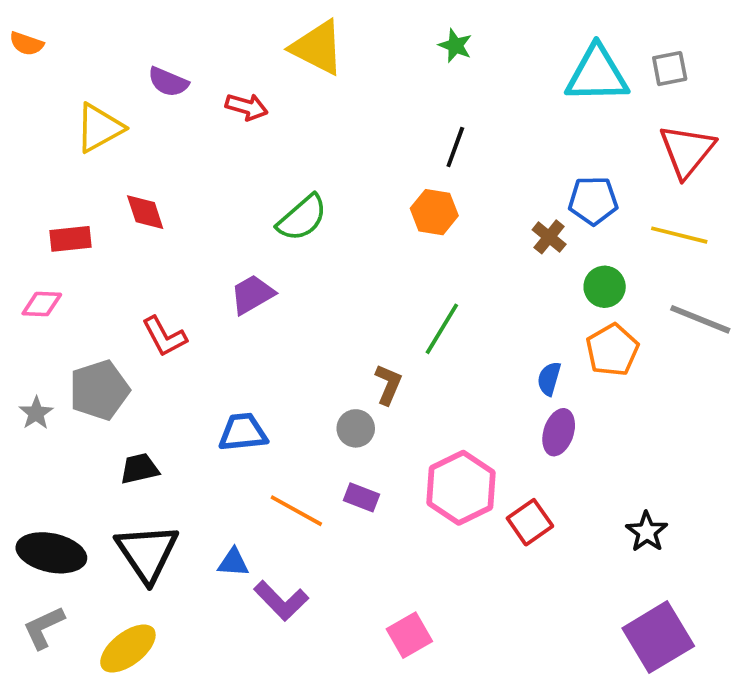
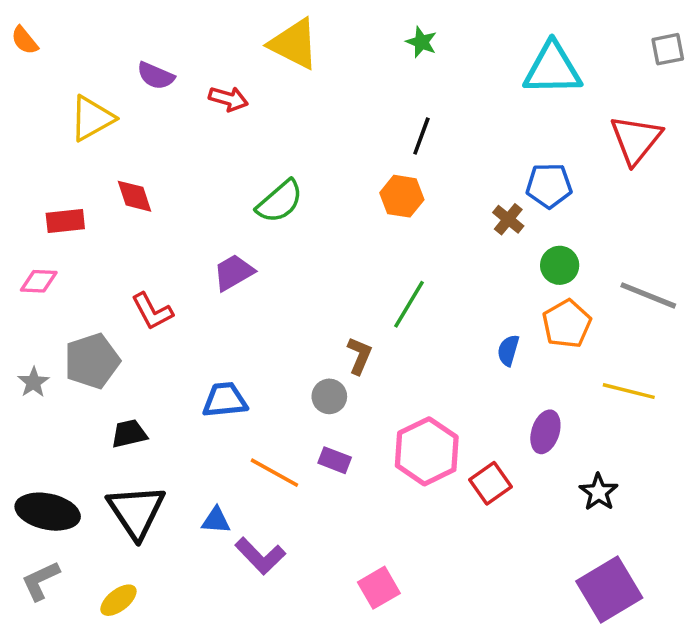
orange semicircle: (26, 44) -> (25, 40), turned 32
gray square: (670, 69) -> (668, 49), moved
yellow line: (679, 235) -> (629, 391), moved
purple ellipse: (559, 432) -> (545, 432), moved
yellow ellipse: (128, 649) -> (118, 600), size x0.7

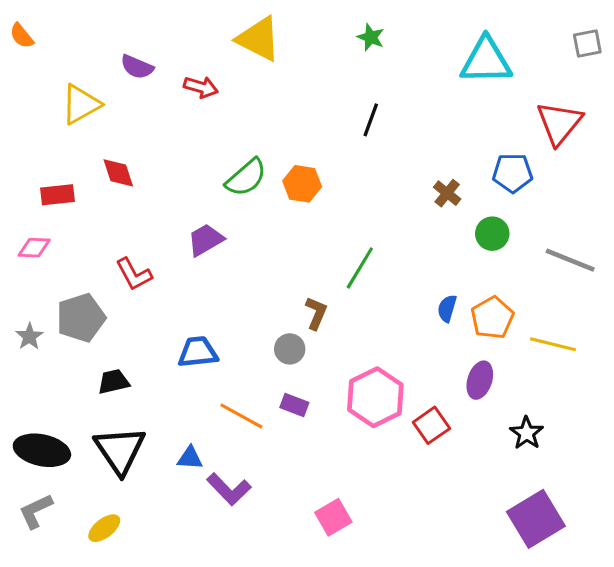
blue pentagon: (549, 186) -> (513, 173), moved
orange hexagon: (402, 196) -> (302, 184), moved
orange pentagon: (567, 324) -> (492, 318), moved

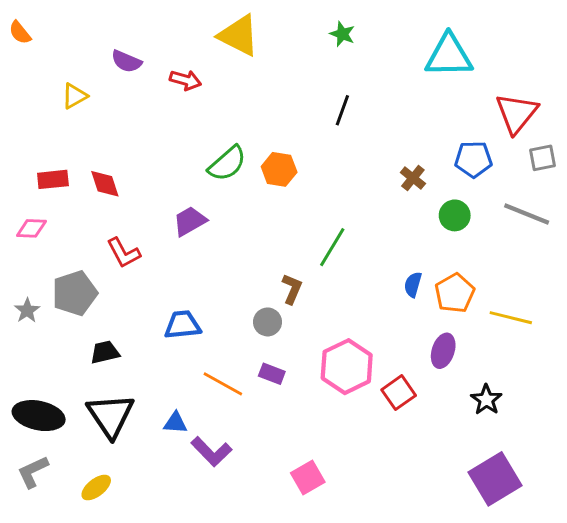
gray square: (587, 44) -> (542, 158), moved
yellow triangle: (81, 104) -> (75, 96), size x0.7
red diamond: (118, 173) -> (105, 184), moved
gray line: (570, 260) -> (527, 214), moved

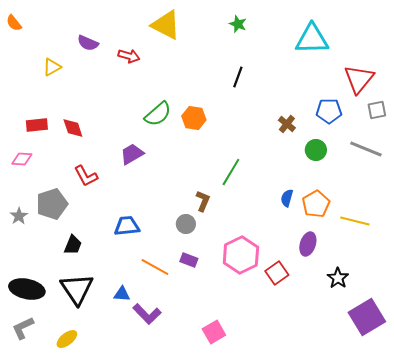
black trapezoid: (105, 352) -> (73, 245), turned 125
purple square: (495, 479) -> (367, 317), moved

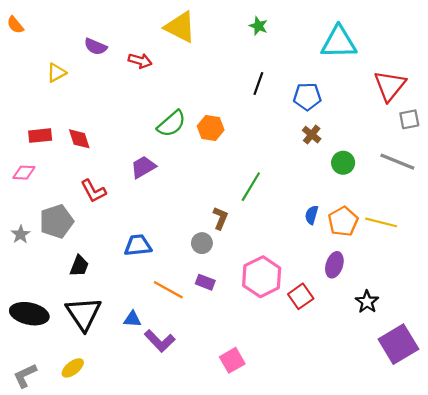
blue pentagon: (329, 111) -> (307, 97), moved
yellow line: (355, 221) -> (381, 222), moved
gray L-shape: (23, 328) -> (25, 376), moved

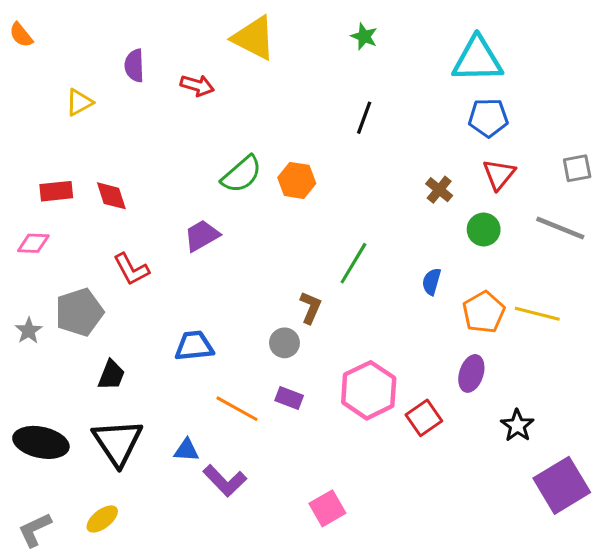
purple semicircle: (96, 47) -> (134, 66), turned 65
red triangle: (390, 86) -> (499, 174), moved, size x0.7
blue pentagon: (307, 97) -> (488, 118), moved
blue semicircle: (312, 215) -> (432, 282), moved

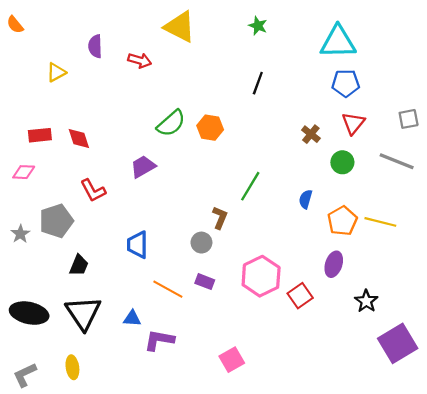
blue trapezoid: (194, 346) -> (137, 245), turned -84
purple L-shape: (225, 481) -> (159, 340), turned 144
yellow ellipse: (102, 519) -> (72, 367), turned -60

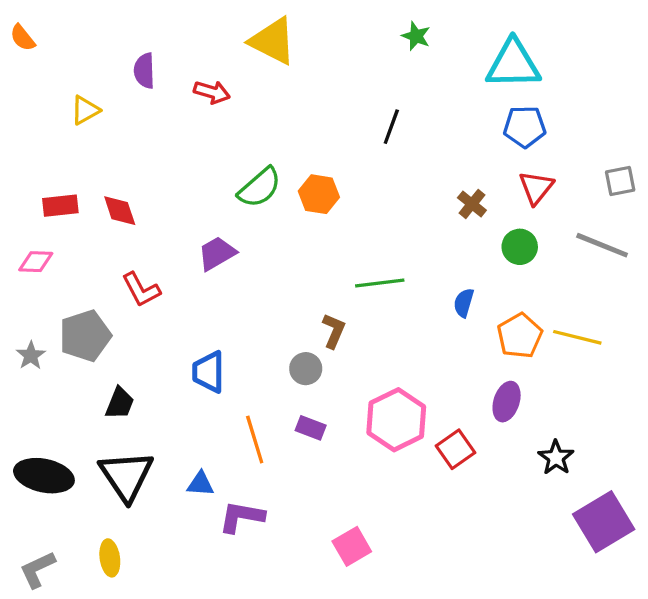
green star: (258, 26) -> (416, 36), moved
green line: (250, 186) -> (380, 283), turned 52
orange line: (168, 289) -> (255, 439), turned 44

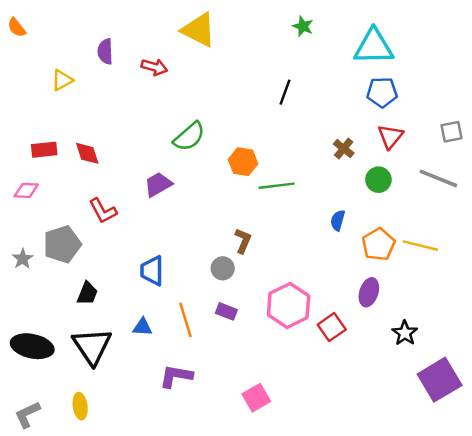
orange hexagon: (319, 194) -> (243, 162), moved
green line: (380, 283) -> (277, 186), moved
blue triangle: (200, 484) -> (142, 327), moved

